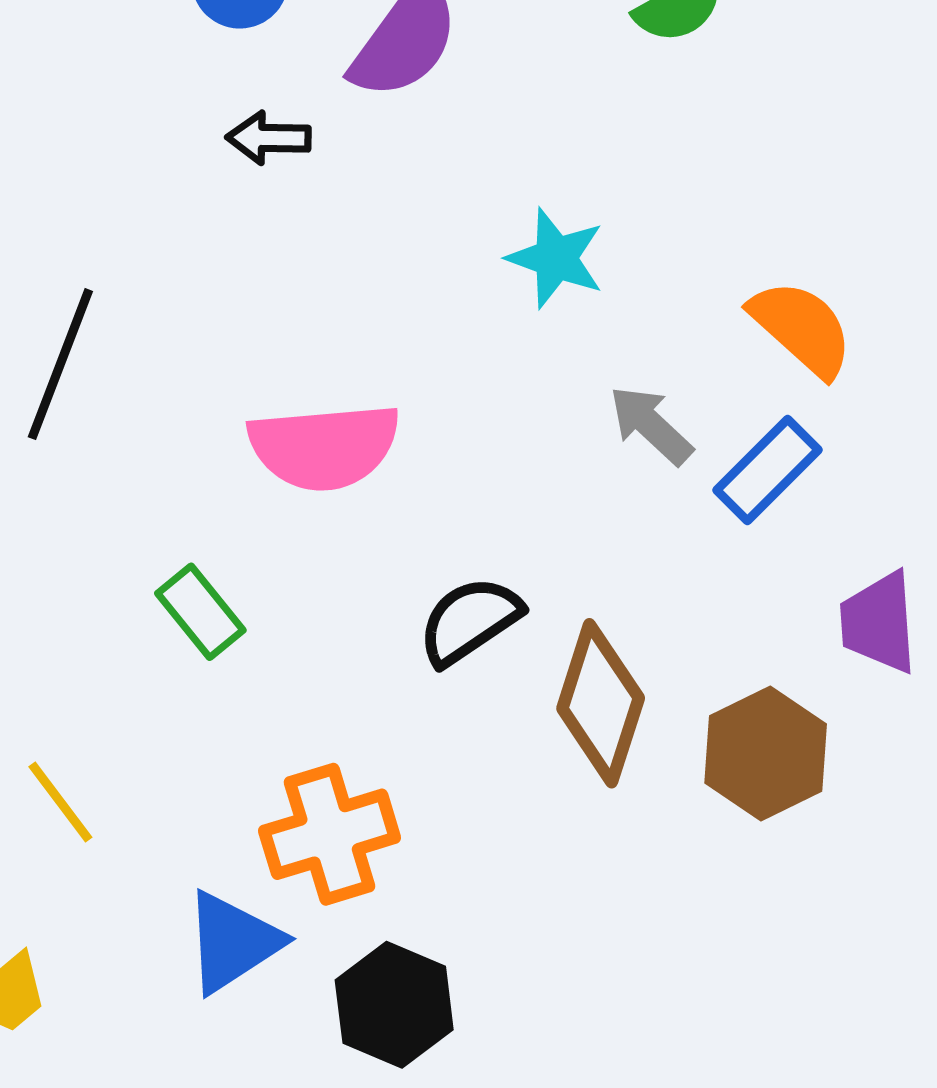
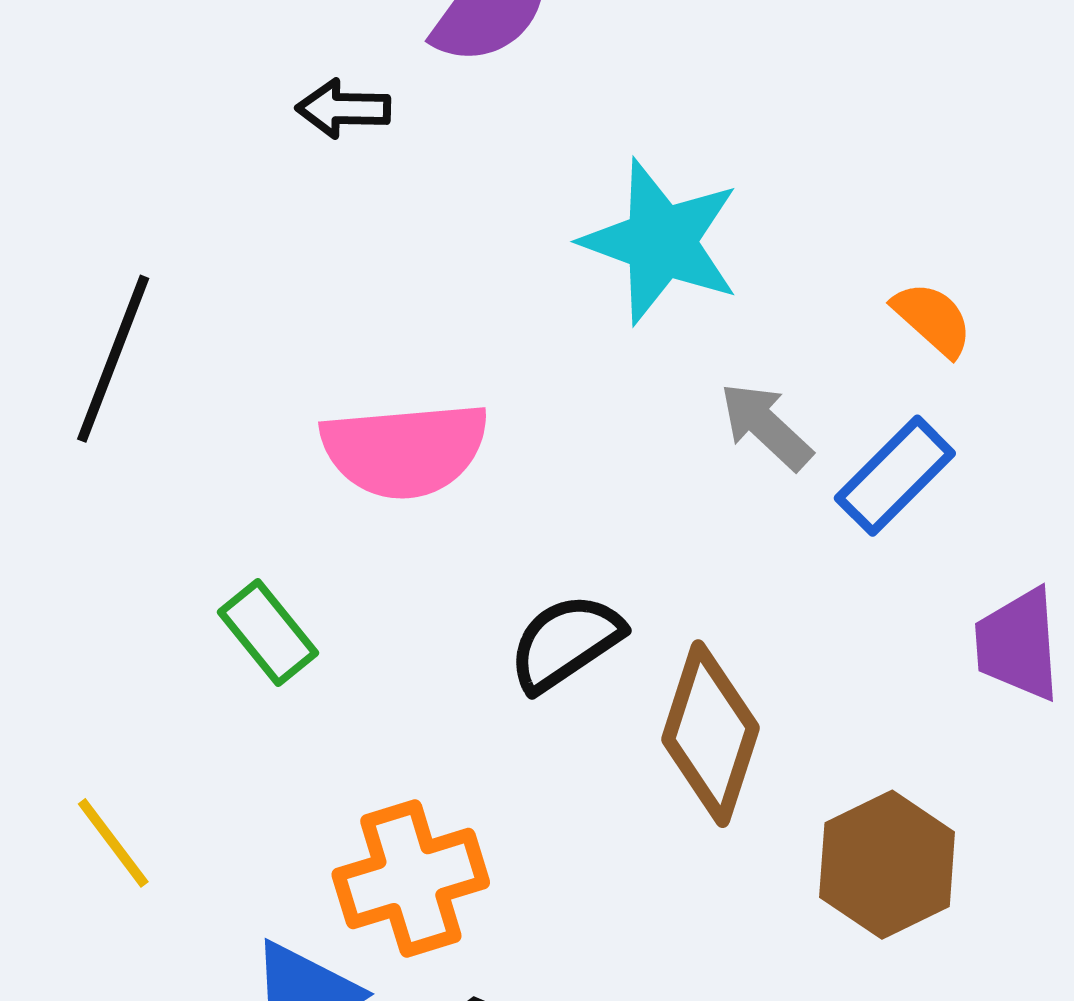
cyan star: (556, 258) -> (661, 242), size x1.5
orange semicircle: (802, 328) -> (933, 319), size x0.7
brown hexagon: (766, 754) -> (887, 865), moved

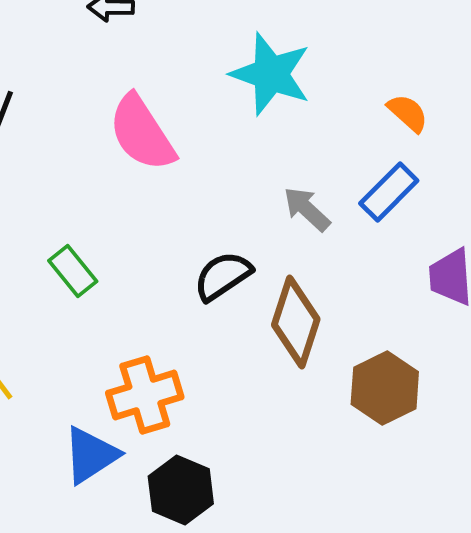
gray arrow: (766, 426) -> (307, 209), moved
pink semicircle: (405, 450) -> (142, 133), moved, turned 62

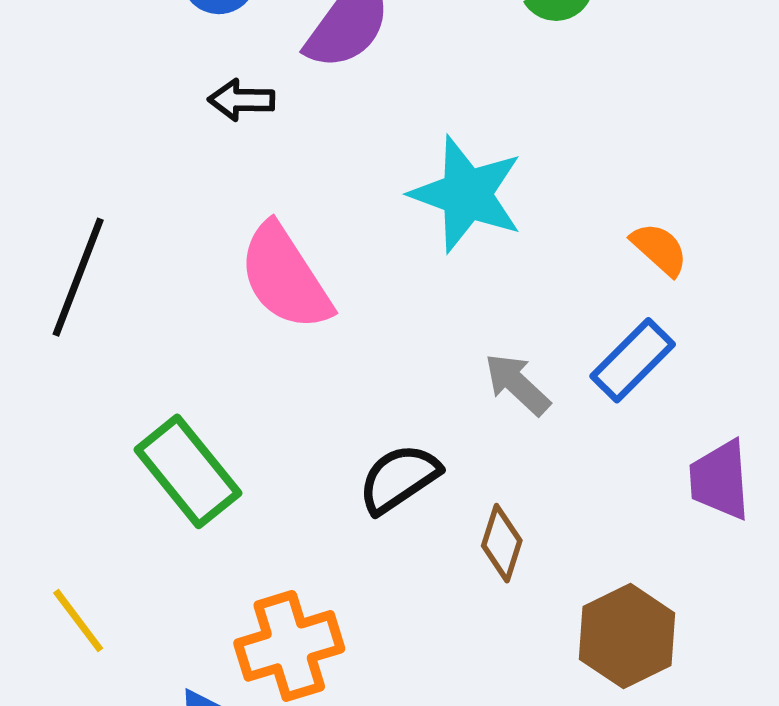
green rectangle: (73, 271) -> (188, 471), size x1.5
brown diamond: (296, 322) -> (502, 543), size x0.6

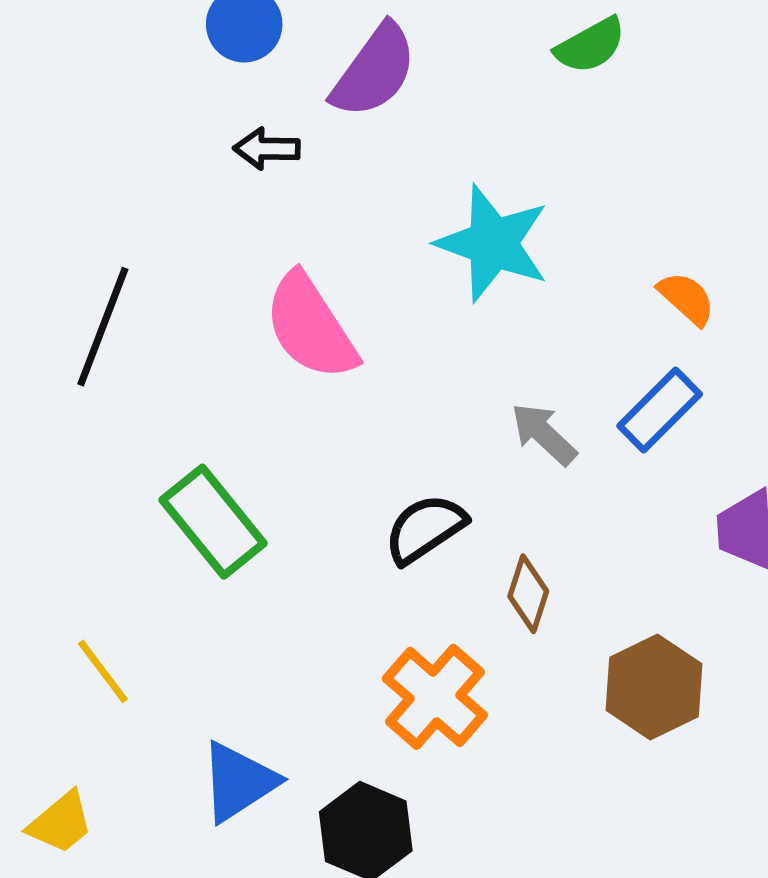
orange cross: (289, 646) -> (435, 697), moved, turned -32

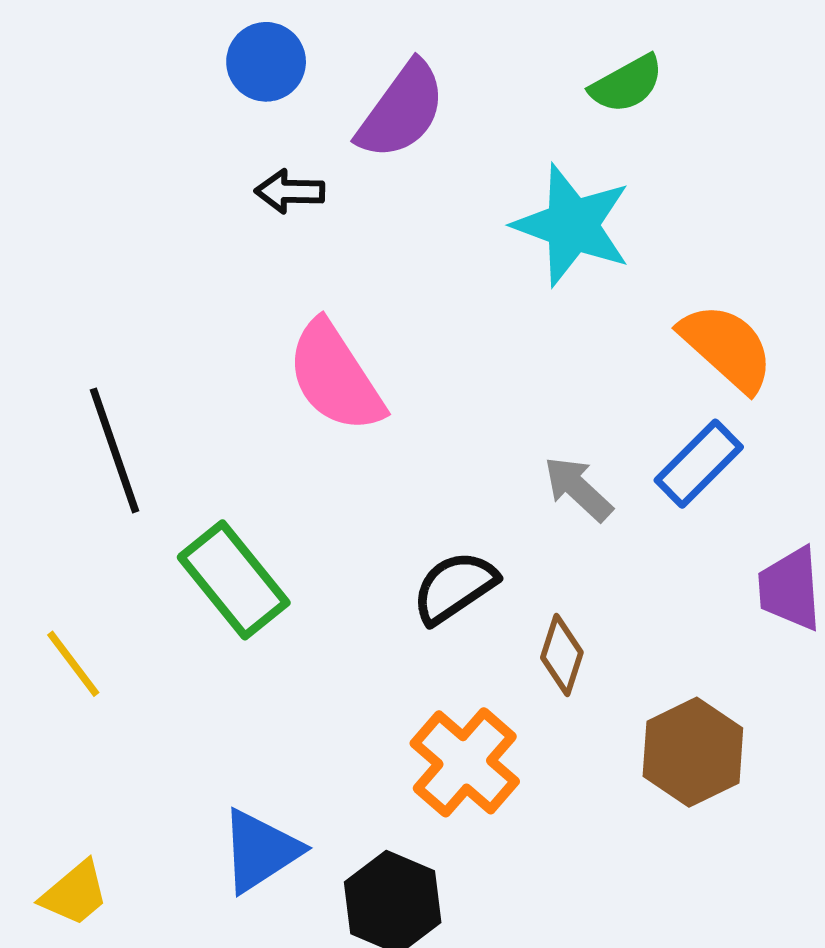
cyan star: (493, 243) -> (572, 225), moved
orange semicircle: (686, 298) -> (727, 347), size x1.6
black line: (103, 327) -> (114, 450), moved, turned -40
yellow line: (103, 671) -> (73, 664), moved

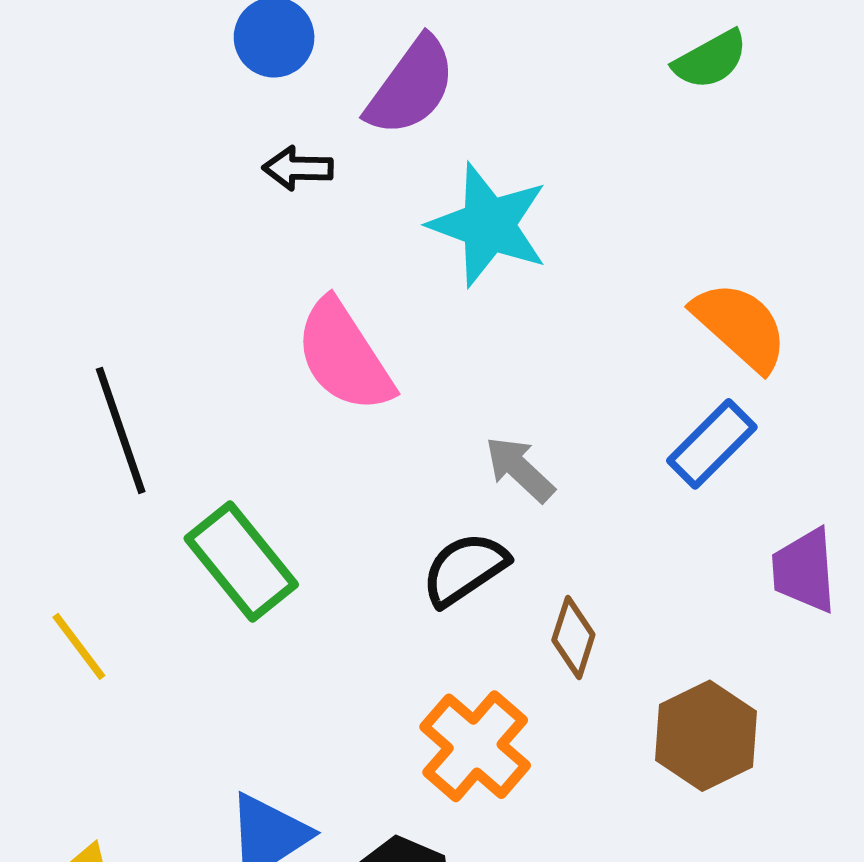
green semicircle: (627, 84) -> (710, 60), moved
cyan star: (572, 225) -> (489, 225), moved
gray arrow: (578, 489) -> (520, 469), moved

